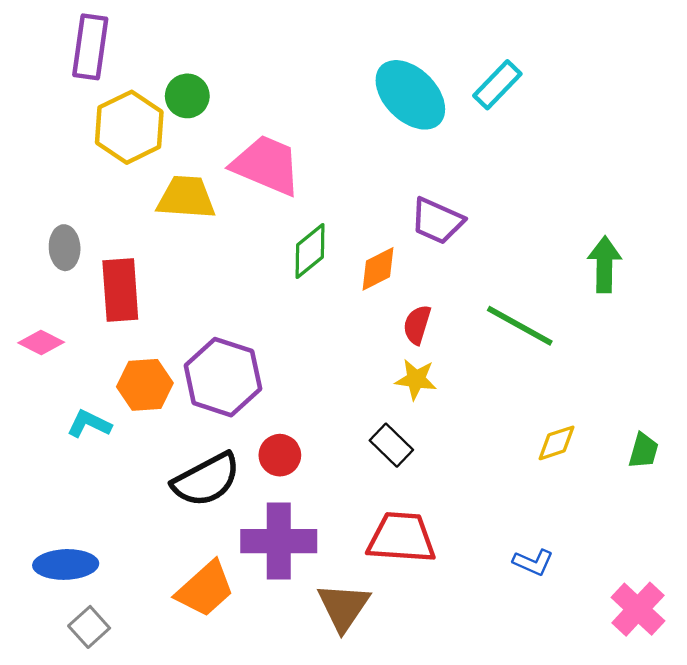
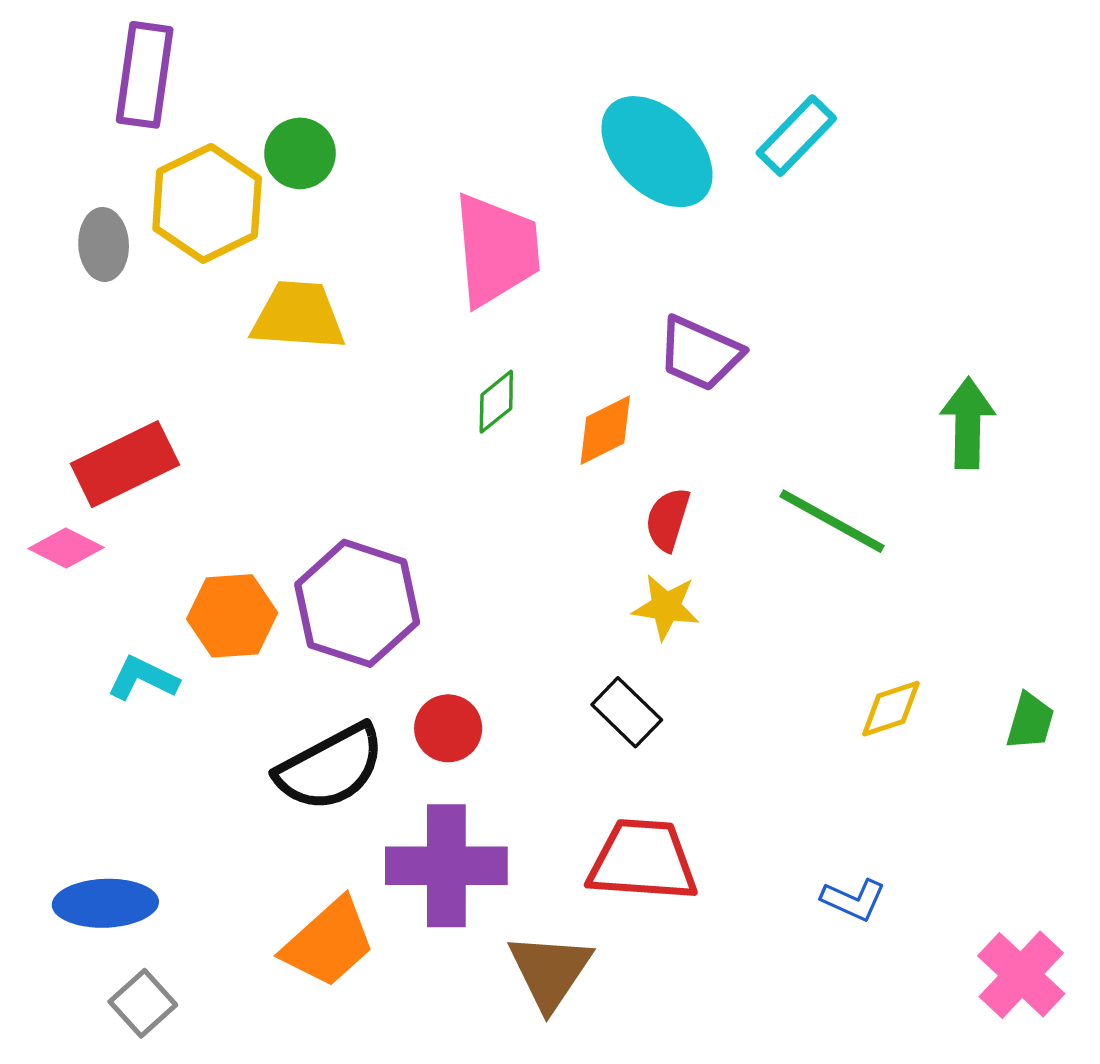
pink trapezoid: (266, 165) -> (496, 250), moved, turned 62
gray ellipse: (65, 248) -> (104, 244), moved
green diamond: (310, 251) -> (496, 402), size x0.7
red rectangle: (120, 290) -> (125, 464), moved, turned 68

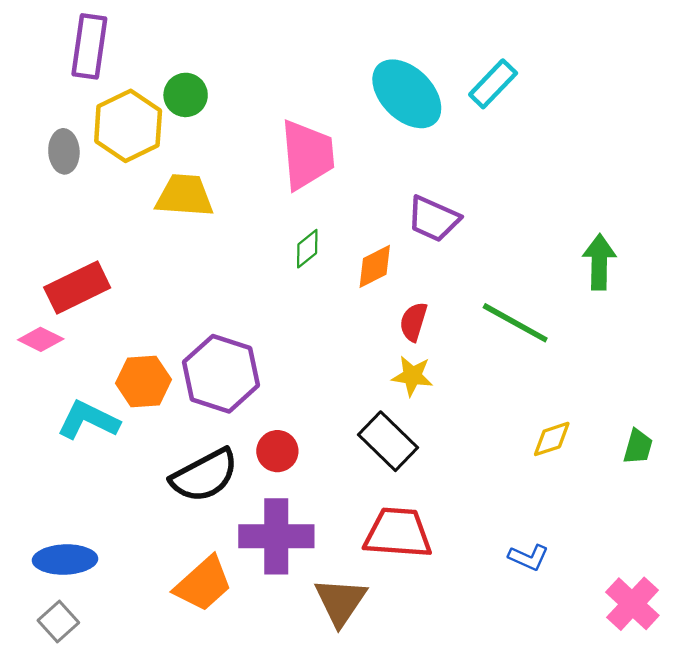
cyan L-shape: (143, 678) -> (88, 420), size x1.4
black rectangle: (627, 712) -> (388, 441), size x1.4
gray square: (143, 1003) -> (58, 621), moved

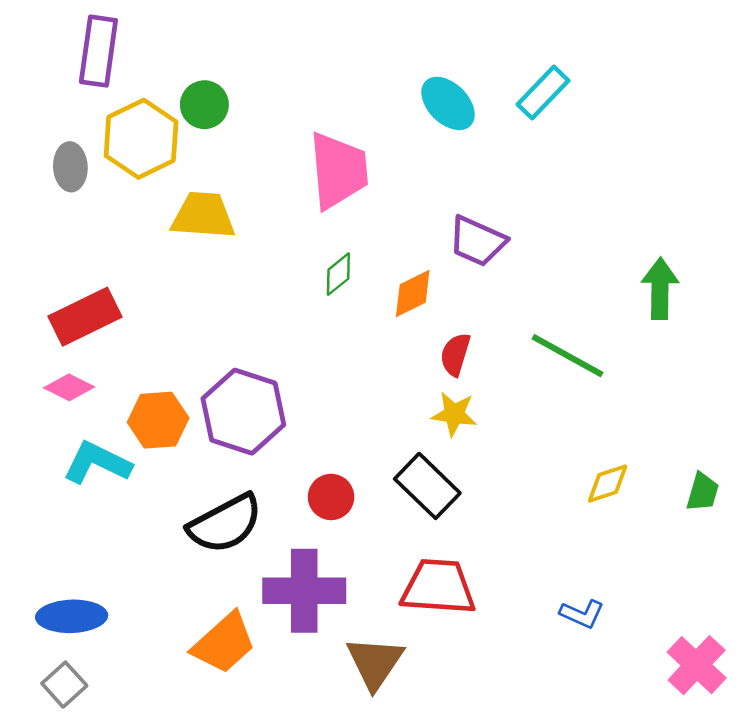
cyan ellipse: (407, 94) -> (448, 103), size x0.7
pink diamond: (41, 339) -> (69, 387), moved
red circle: (277, 451) -> (331, 497), moved

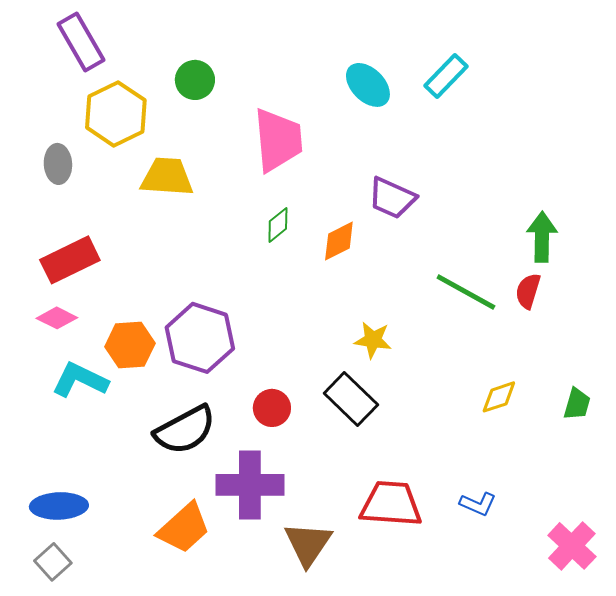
purple rectangle: (98, 51) -> (81, 42), turned -38
green circle: (204, 105) -> (195, 80), moved
gray ellipse: (70, 167) -> (58, 164), moved
red semicircle: (455, 354) -> (528, 291), moved
red trapezoid: (438, 587) -> (391, 504), moved

